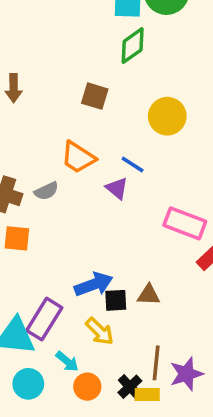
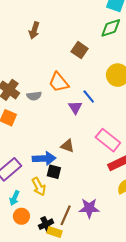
brown triangle: (149, 295) -> (67, 146), moved
cyan arrow: (67, 361) -> (15, 198), turned 56
purple star: (186, 374) -> (89, 208), moved

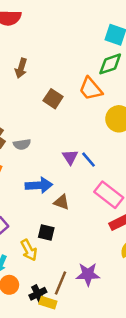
brown square: (80, 50) -> (53, 99), moved
orange trapezoid: (59, 82) -> (91, 89), moved
blue line: (89, 96) -> (89, 160), moved
blue arrow: (44, 158) -> (39, 185), moved

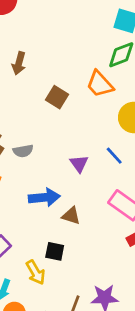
blue line: (89, 160) -> (114, 156), moved

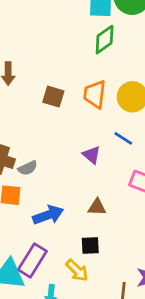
orange trapezoid: (100, 84) -> (95, 94), moved, turned 64
gray semicircle: (23, 151) -> (28, 168), moved
blue arrow: (44, 197) -> (48, 215), moved

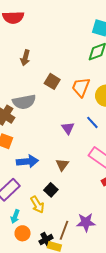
gray semicircle: (28, 168) -> (24, 102), moved, size x1.6
brown triangle: (97, 207) -> (62, 165), turned 48
black square: (90, 245) -> (51, 190), turned 32

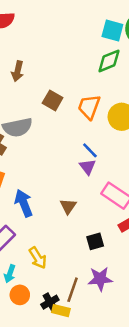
blue line: (92, 122) -> (90, 150), moved
purple triangle: (68, 128) -> (88, 167), moved
blue arrow: (27, 161) -> (24, 203), turned -105
black square: (51, 190) -> (95, 241), moved, turned 32

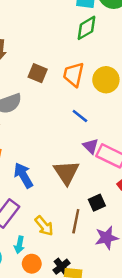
purple triangle: (88, 167) -> (91, 146), moved
brown triangle: (68, 206) -> (66, 172), size x1.6
brown line: (73, 290) -> (76, 221), moved

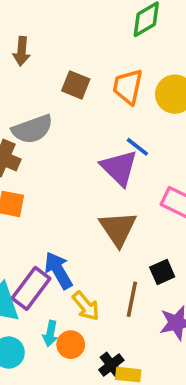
purple triangle: (91, 146) -> (119, 168), moved, size x1.6
blue arrow: (23, 175) -> (58, 270), moved
orange circle: (32, 264) -> (71, 345), moved

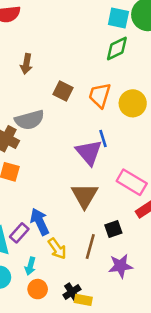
blue line: (137, 147) -> (103, 139), turned 30
purple rectangle: (31, 288) -> (19, 233), size x0.7
orange circle: (71, 345) -> (38, 289), moved

